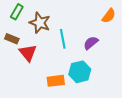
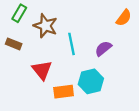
red triangle: (28, 53) -> (42, 70), moved

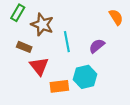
orange semicircle: (124, 18) -> (116, 17), turned -70
brown rectangle: (14, 44) -> (24, 47), moved

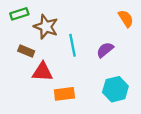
green rectangle: (18, 13) -> (19, 14), turned 42
red triangle: (39, 66) -> (42, 72), turned -48
cyan hexagon: (85, 77) -> (115, 89), moved

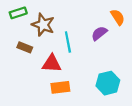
purple semicircle: (105, 50) -> (99, 33), moved
red triangle: (42, 72) -> (52, 64), moved

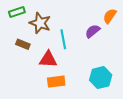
orange semicircle: (118, 17) -> (110, 16), turned -112

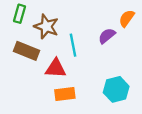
green rectangle: (17, 12) -> (20, 14), turned -56
brown rectangle: (23, 44) -> (26, 51), size x1.5

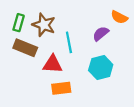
green rectangle: (20, 14) -> (19, 23), moved
orange semicircle: (127, 18) -> (119, 17), turned -98
cyan hexagon: (116, 89) -> (101, 68), moved

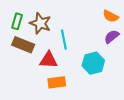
purple semicircle: (101, 34) -> (112, 37), moved

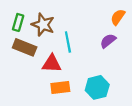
orange semicircle: (111, 16) -> (118, 17), turned 98
purple semicircle: (112, 37) -> (108, 41), moved
cyan hexagon: (93, 63) -> (97, 87), moved

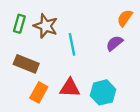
brown rectangle: (25, 47) -> (26, 64), moved
red triangle: (52, 64) -> (70, 88), moved
orange rectangle: (60, 87) -> (39, 92), moved, turned -54

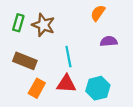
orange semicircle: (125, 18) -> (98, 13), moved
purple semicircle: (114, 43) -> (109, 41), turned 35
cyan line: (72, 44) -> (68, 57), moved

